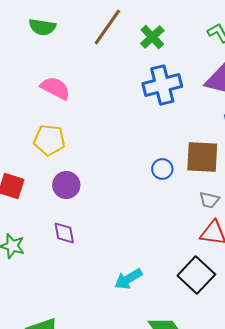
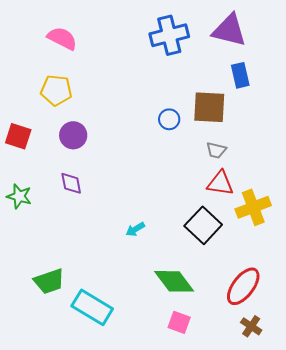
cyan arrow: (128, 279) -> (135, 229), size x0.7

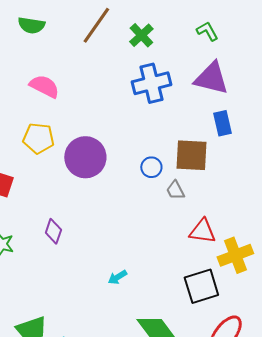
purple circle: (73, 135) -> (85, 157), moved, size x1.5
gray trapezoid: (216, 150) -> (175, 190), moved, turned 50
purple diamond: (71, 183) -> (53, 231), turned 30
black square: (203, 225) -> (201, 286), moved, turned 30

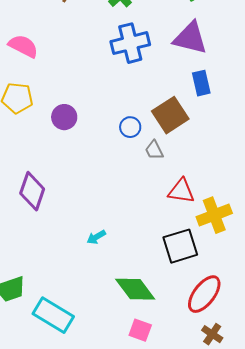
brown square: (191, 155) -> (170, 115), turned -36
purple circle: (85, 157) -> (64, 117), size x0.6
purple diamond: (53, 231) -> (32, 191), size x1.5

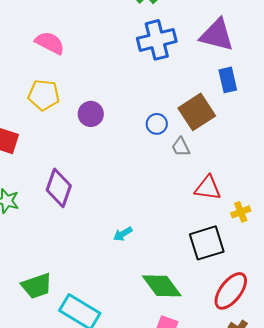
yellow cross: (214, 215) -> (241, 212), size x0.6

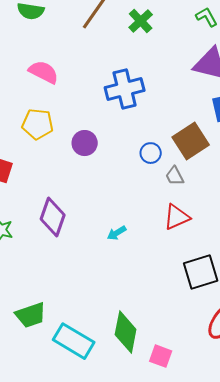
blue cross: (157, 40) -> (125, 89), moved
red triangle: (208, 188) -> (177, 217), moved, turned -32
cyan arrow: (123, 234) -> (117, 233), moved
green diamond: (162, 286) -> (126, 332), moved, turned 48

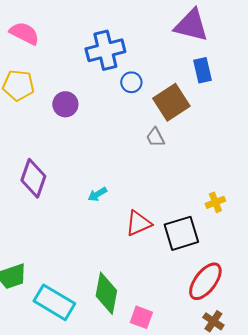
blue circle: (151, 153) -> (131, 82), moved
red triangle: (177, 217) -> (138, 223), moved

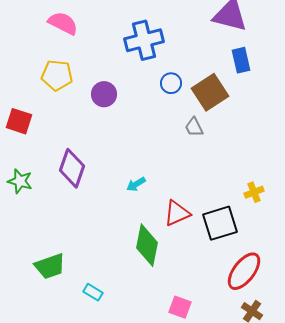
blue circle: (131, 82) -> (171, 83), moved
green diamond: (106, 293) -> (147, 245), moved
cyan rectangle: (54, 302) -> (93, 292), size x0.5

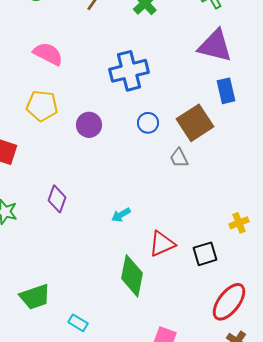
blue circle: (171, 83) -> (148, 123), moved
purple diamond: (72, 168) -> (57, 199), size x0.7
black square: (220, 223) -> (205, 254), size x0.7

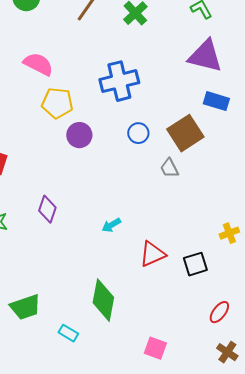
blue rectangle: (226, 91) -> (216, 101), turned -60
yellow pentagon: (42, 106) -> (57, 103), moved
green diamond: (132, 276) -> (103, 300), moved
red ellipse: (229, 302) -> (219, 312), size x0.6

